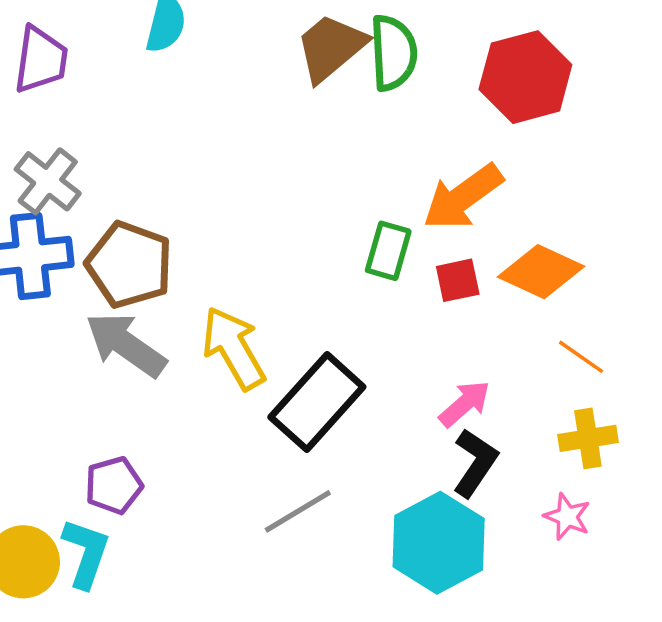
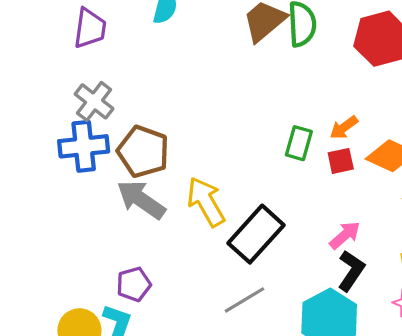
orange arrow: (463, 197) -> (344, 128), moved, size x0.6

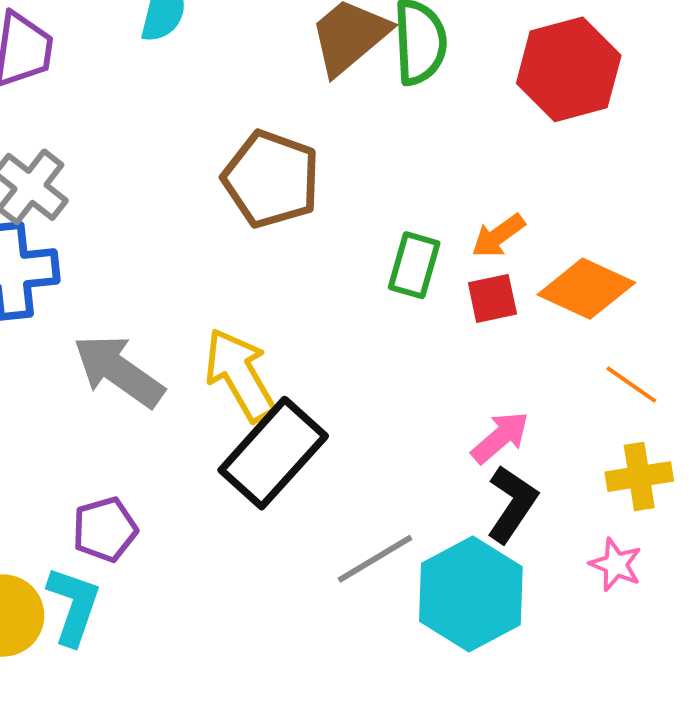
brown pentagon: (143, 152) -> (271, 179), moved
black rectangle: (256, 234) -> (273, 453), moved
gray line: (245, 300) -> (375, 559), moved

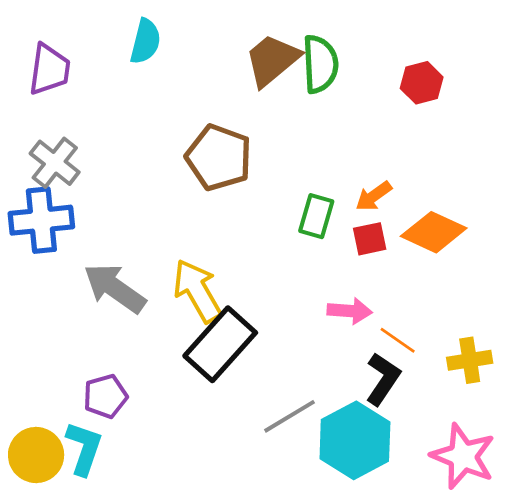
red hexagon: (569, 69) -> (422, 83), size x0.6
orange line: (631, 385) -> (398, 340), moved
pink arrow: (500, 437) -> (350, 311), moved, turned 45
pink star: (616, 565) -> (463, 456), moved, size x1.8

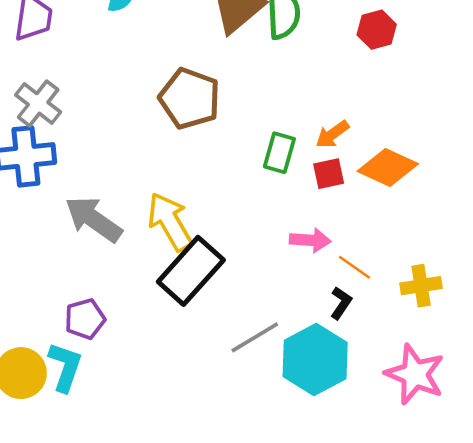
black L-shape: (383, 379) -> (341, 303), size x0.7

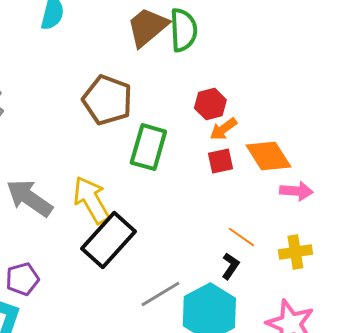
red hexagon: (377, 30) -> (210, 104), moved
green rectangle: (279, 153) -> (148, 147), moved, size x1.4
orange diamond: (388, 167) -> (268, 156), turned 33
pink arrow: (310, 240) -> (296, 191), moved

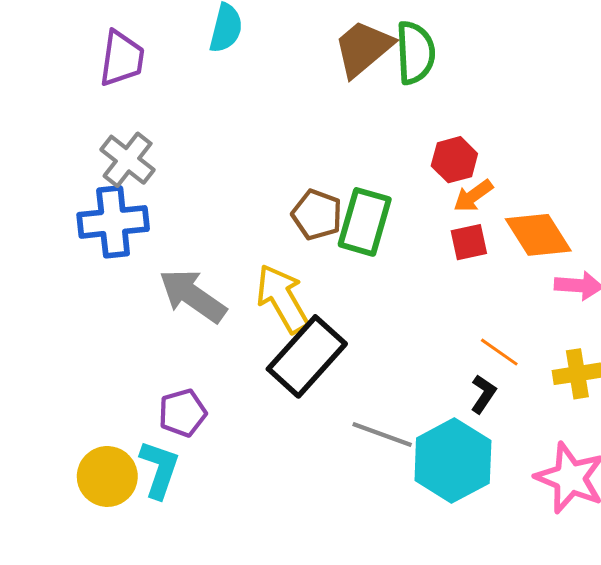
brown pentagon: (107, 100) -> (317, 215), moved, size x0.7
gray line: (160, 294) -> (382, 435), turned 51

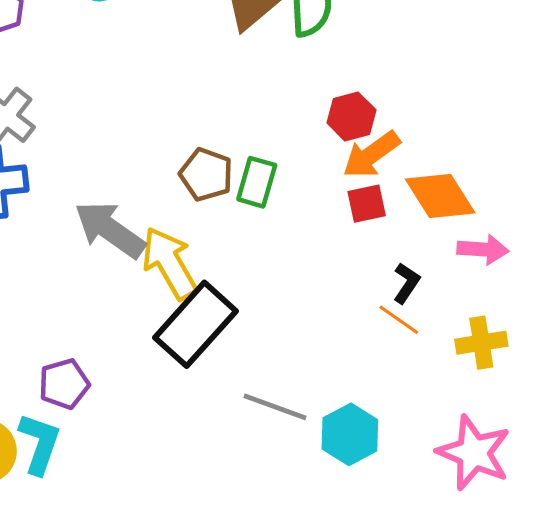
orange arrow: (473, 196) -> (371, 155), size x1.4
green rectangle: (365, 222) -> (257, 182), size x0.7
gray arrow: (193, 296) -> (110, 230), moved
black L-shape: (483, 394) -> (406, 283), moved
cyan hexagon: (453, 461) -> (350, 434), size x0.7

